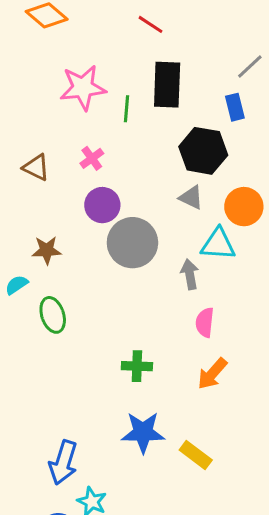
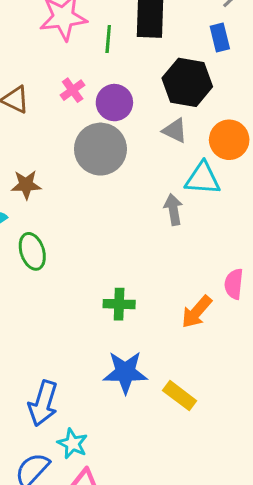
purple circle: (102, 205) -> (114, 103), moved
gray circle: (132, 243) -> (100, 149), moved
pink semicircle: (205, 322) -> (234, 284), moved

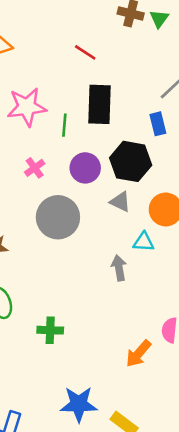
purple circle: (114, 103) -> (85, 168), moved
cyan triangle: (203, 179) -> (144, 242), size x0.7
green cross: (119, 304) -> (50, 330), moved

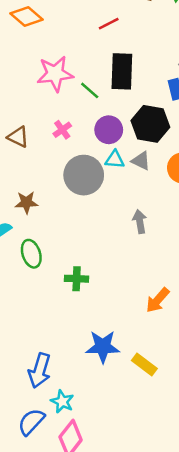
red line: (85, 52) -> (109, 24), turned -60
green line: (64, 125) -> (90, 90), turned -54
cyan triangle: (144, 242) -> (115, 160), moved

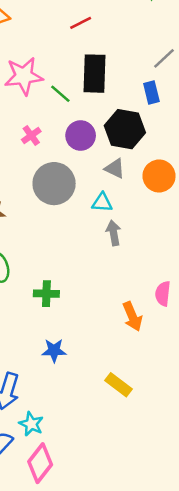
cyan triangle: (115, 160) -> (102, 203), moved
orange arrow: (158, 300) -> (132, 316), turned -64
blue star: (103, 347) -> (54, 351), moved, size x0.7

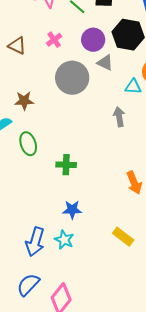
gray triangle: (115, 168) -> (105, 63), moved
cyan triangle: (102, 203) -> (133, 87), moved
cyan star: (31, 424) -> (64, 240), moved

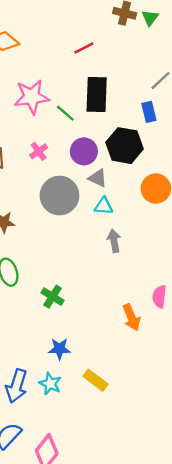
cyan triangle: (133, 87) -> (104, 206), moved
green cross: (66, 165) -> (53, 297), turned 30
yellow rectangle: (123, 237) -> (95, 380), moved

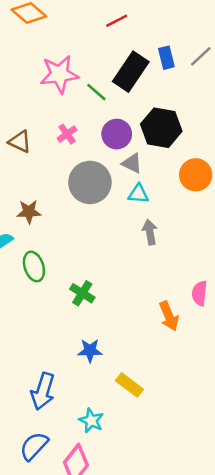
black rectangle: (97, 94) -> (131, 72), turned 32
blue rectangle: (149, 112) -> (166, 58), moved
cyan star: (50, 384) -> (91, 421), moved

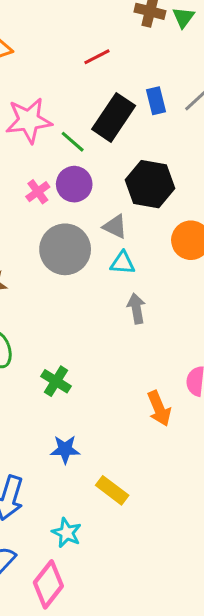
purple circle: (117, 134) -> (74, 184), moved

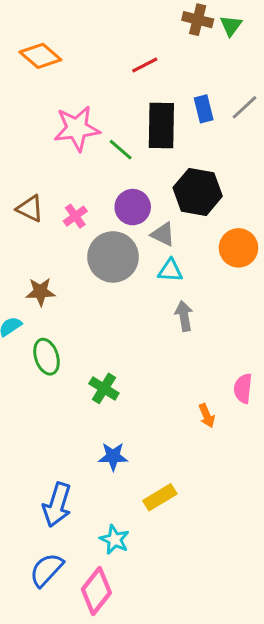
black rectangle: (114, 117) -> (161, 125), turned -33
purple circle: (74, 184) -> (133, 207), moved
pink cross: (38, 192) -> (75, 216), moved
orange arrow: (159, 408) -> (207, 416), size x0.7
yellow rectangle: (112, 490) -> (160, 497), turned -68

